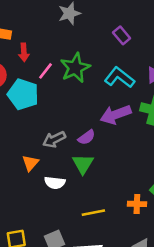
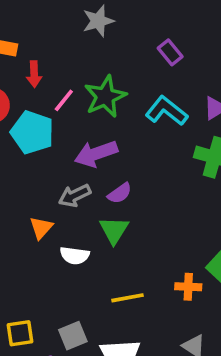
purple arrow: (116, 115) -> (96, 154), moved

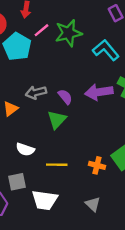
purple arrow: (96, 154) -> (99, 92), moved
purple semicircle: (120, 193) -> (65, 97), turned -105
white semicircle: (75, 256) -> (25, 149), moved

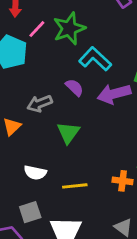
cyan L-shape: (106, 50) -> (95, 59), moved
purple semicircle: (65, 97) -> (74, 87), moved

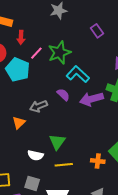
green triangle: (68, 133) -> (57, 142), moved
gray square: (30, 212) -> (32, 183), turned 35

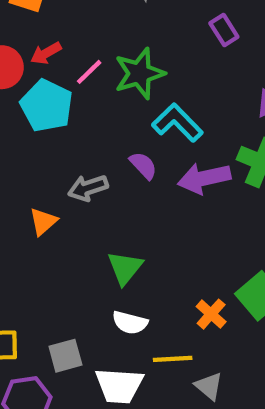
red arrow: (21, 37) -> (46, 53), moved, turned 56
white semicircle: (35, 155) -> (130, 323), moved
orange cross: (98, 161) -> (211, 314), turned 32
yellow line: (64, 165) -> (173, 359), moved
gray square: (32, 183) -> (65, 356), turned -35

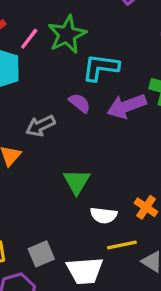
cyan L-shape: (177, 123) -> (101, 67), turned -30
white semicircle: (130, 323) -> (104, 215), moved

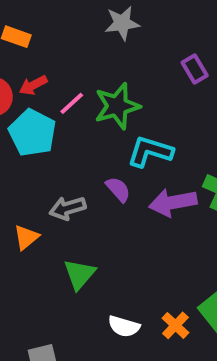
green triangle: (77, 182) -> (79, 274), moved

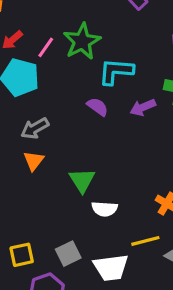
purple arrow: (173, 202) -> (143, 107), size x0.7
gray arrow: (68, 208) -> (35, 128), moved
white semicircle: (124, 326) -> (105, 209), moved

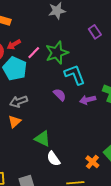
cyan L-shape: (116, 71) -> (75, 75), turned 55
green triangle: (82, 180) -> (42, 139), turned -42
white semicircle: (105, 209) -> (53, 159), turned 42

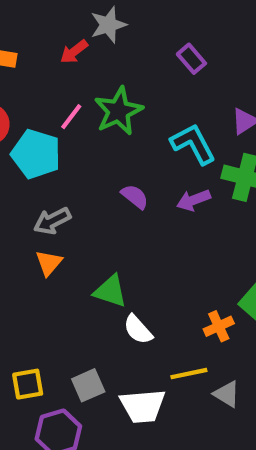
red arrow: (14, 45) -> (74, 52), moved
cyan L-shape: (75, 75) -> (193, 144), moved
orange cross: (92, 162) -> (219, 326), turned 32

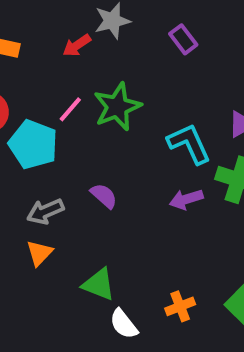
purple rectangle: (191, 59) -> (183, 39), moved
purple semicircle: (135, 197) -> (104, 196), moved
orange cross: (219, 326) -> (180, 306), moved

